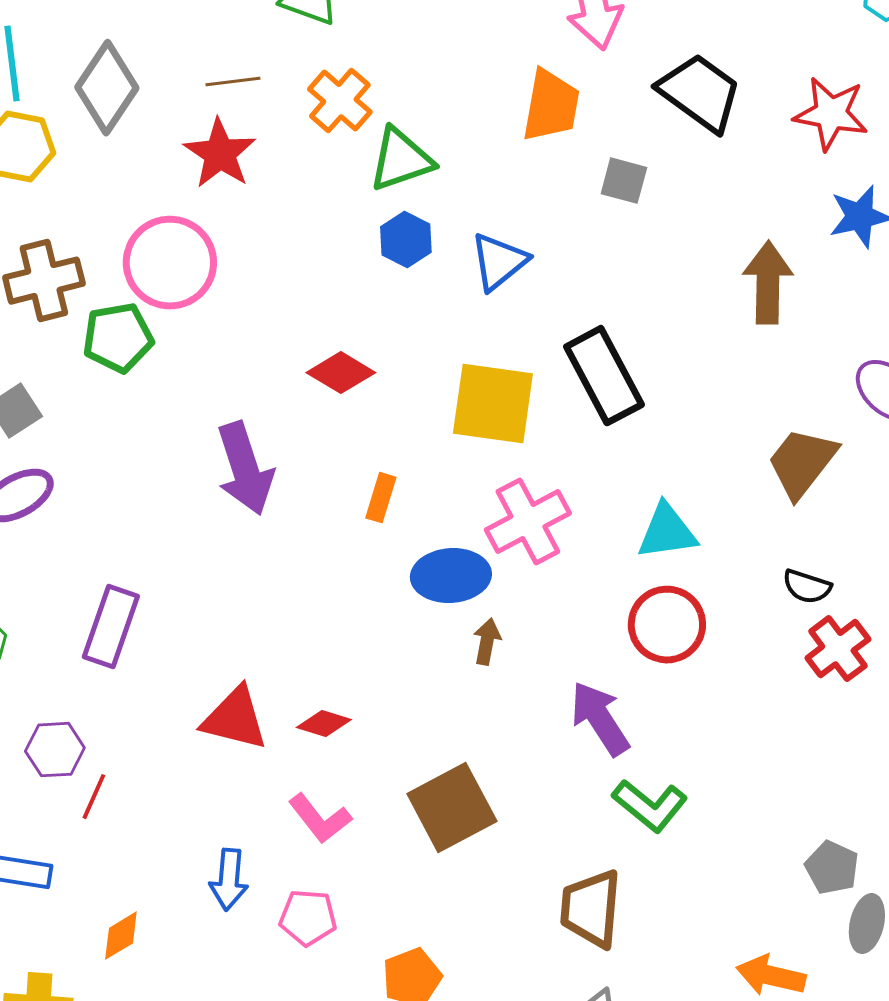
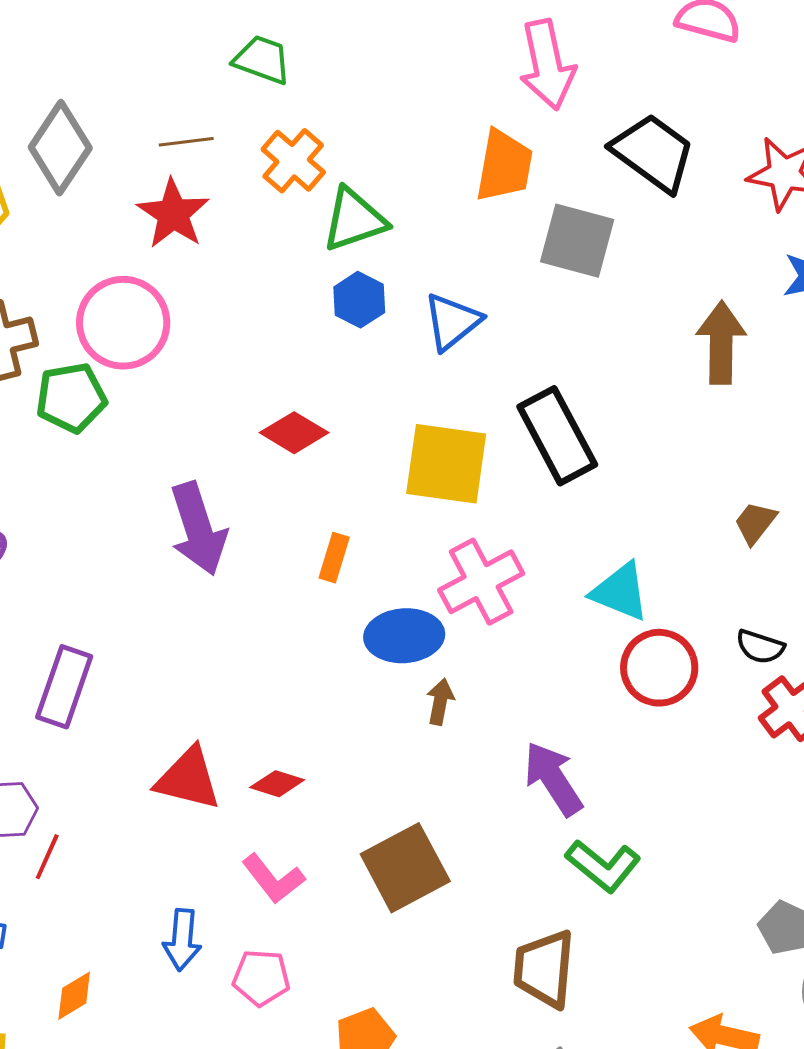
gray square: (624, 181) -> (577, 241), size x1.6
brown trapezoid: (802, 463) -> (755, 523), size x0.6
cyan triangle: (667, 532) -> (620, 592), turned 30
red circle: (667, 625) -> (659, 668), moved

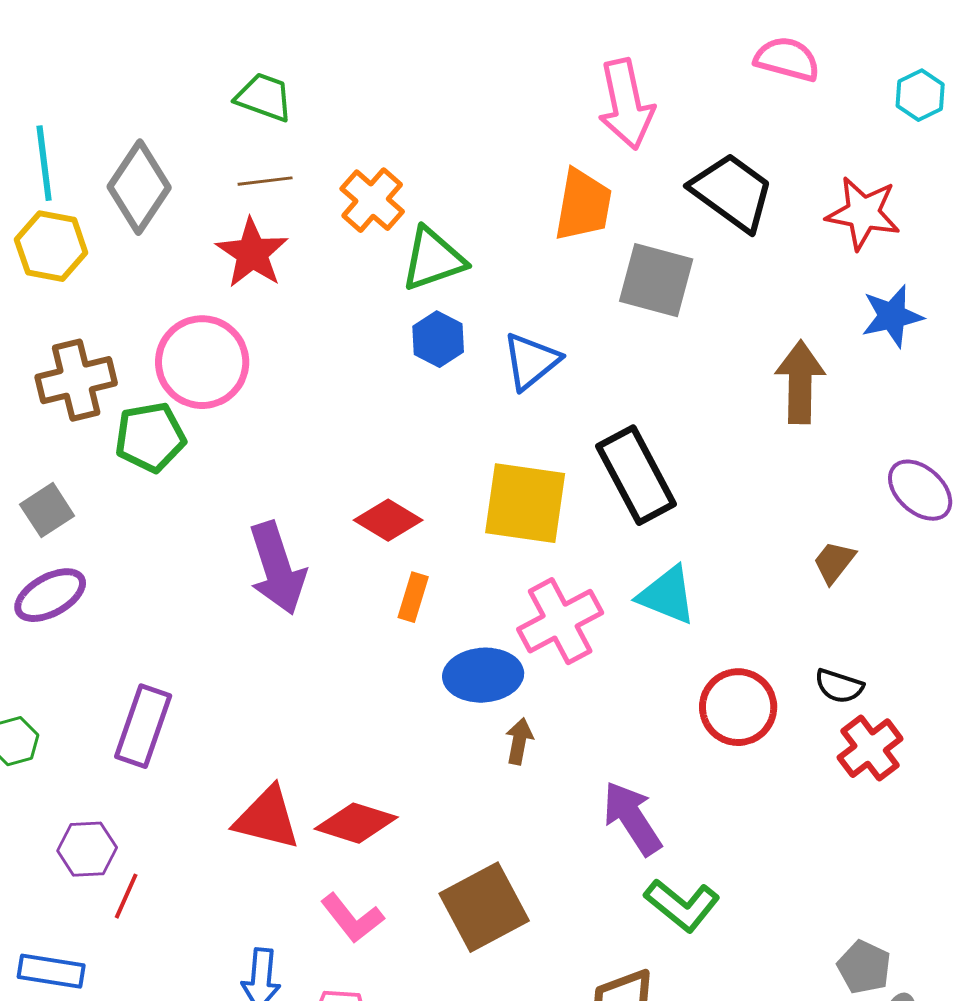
green trapezoid: (262, 60) -> (264, 97), moved
red diamond: (294, 433) -> (388, 520), moved
cyan triangle: (620, 592) -> (667, 595), moved
red diamond: (277, 784) -> (356, 823), size x1.5

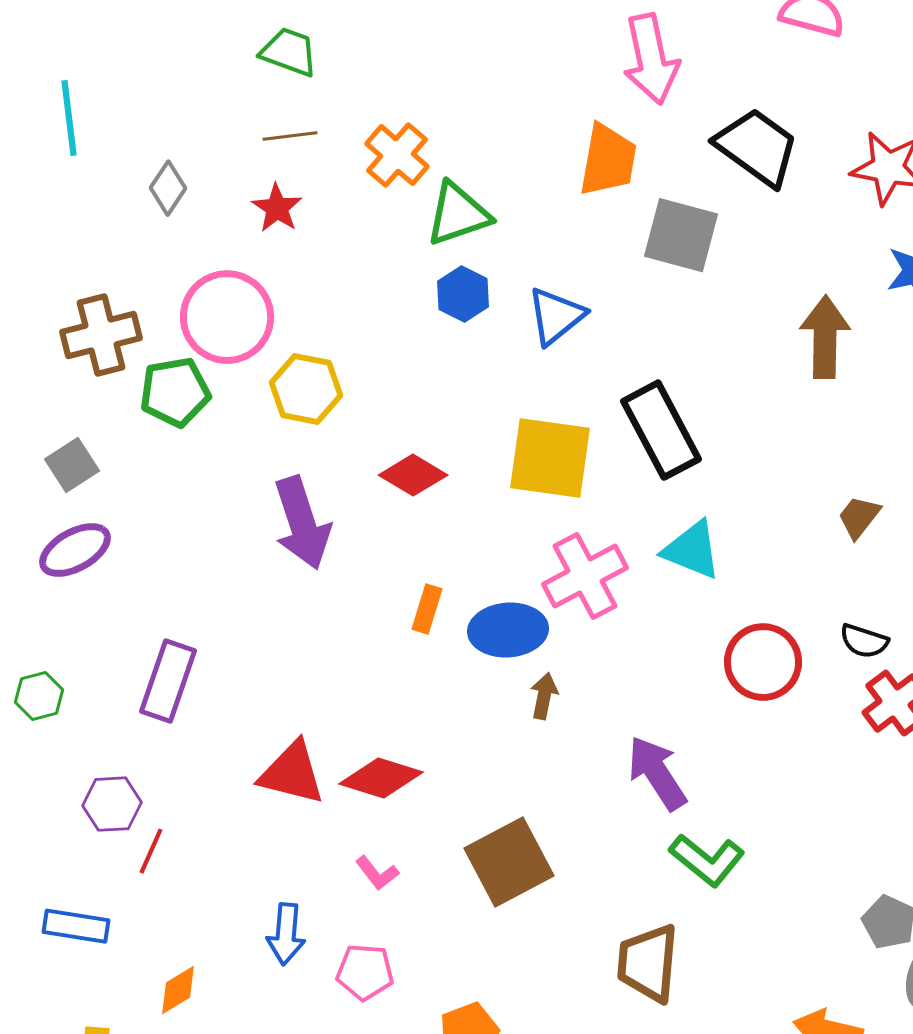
gray diamond: (139, 187) -> (168, 188), moved, size x0.6
yellow hexagon: (51, 246) -> (306, 389), moved
red star: (252, 253) -> (277, 208), size x0.7
orange rectangle: (413, 597) -> (427, 609), moved
pink L-shape: (352, 918) -> (377, 873), size x0.7

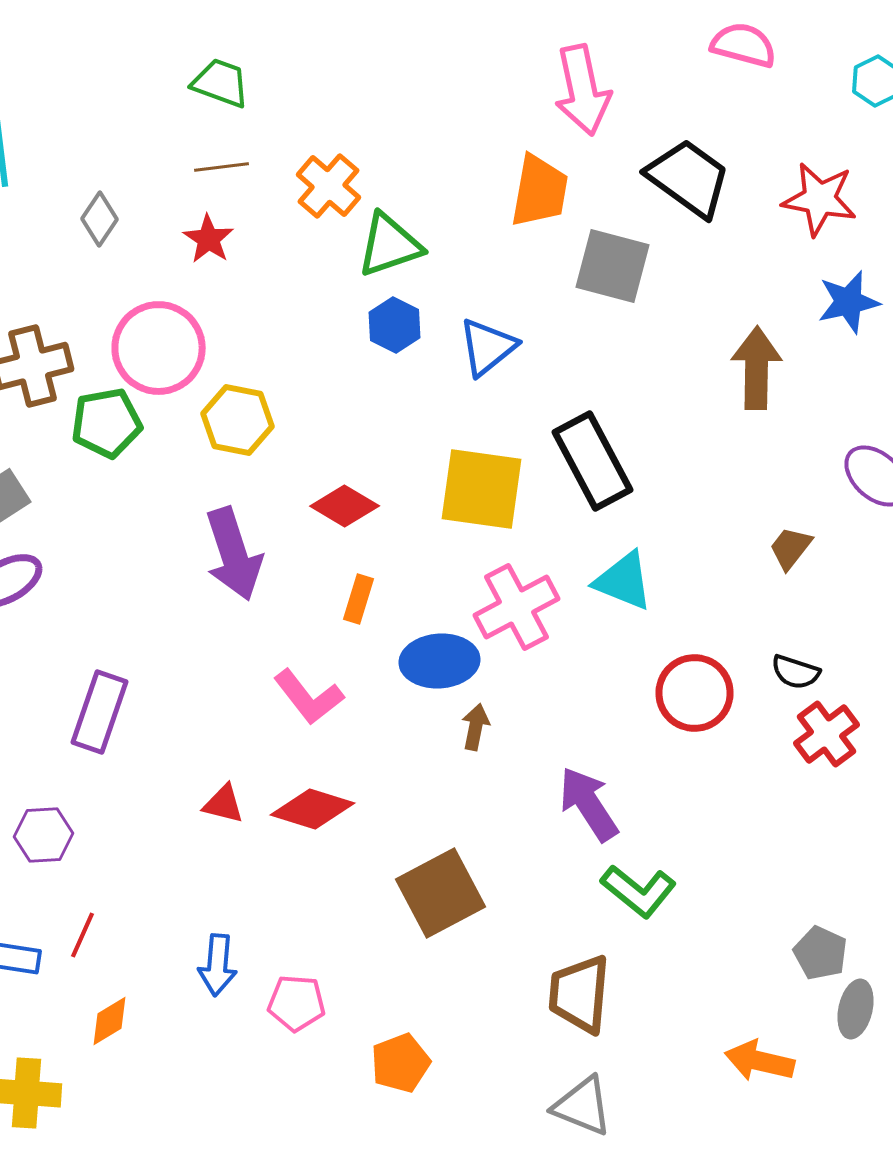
orange rectangle: (427, 609) -> (358, 599), moved
red triangle: (292, 773) -> (224, 804), size x0.6
red line: (151, 851) -> (82, 935), moved
pink L-shape: (377, 873) -> (308, 697), moved, size x1.6

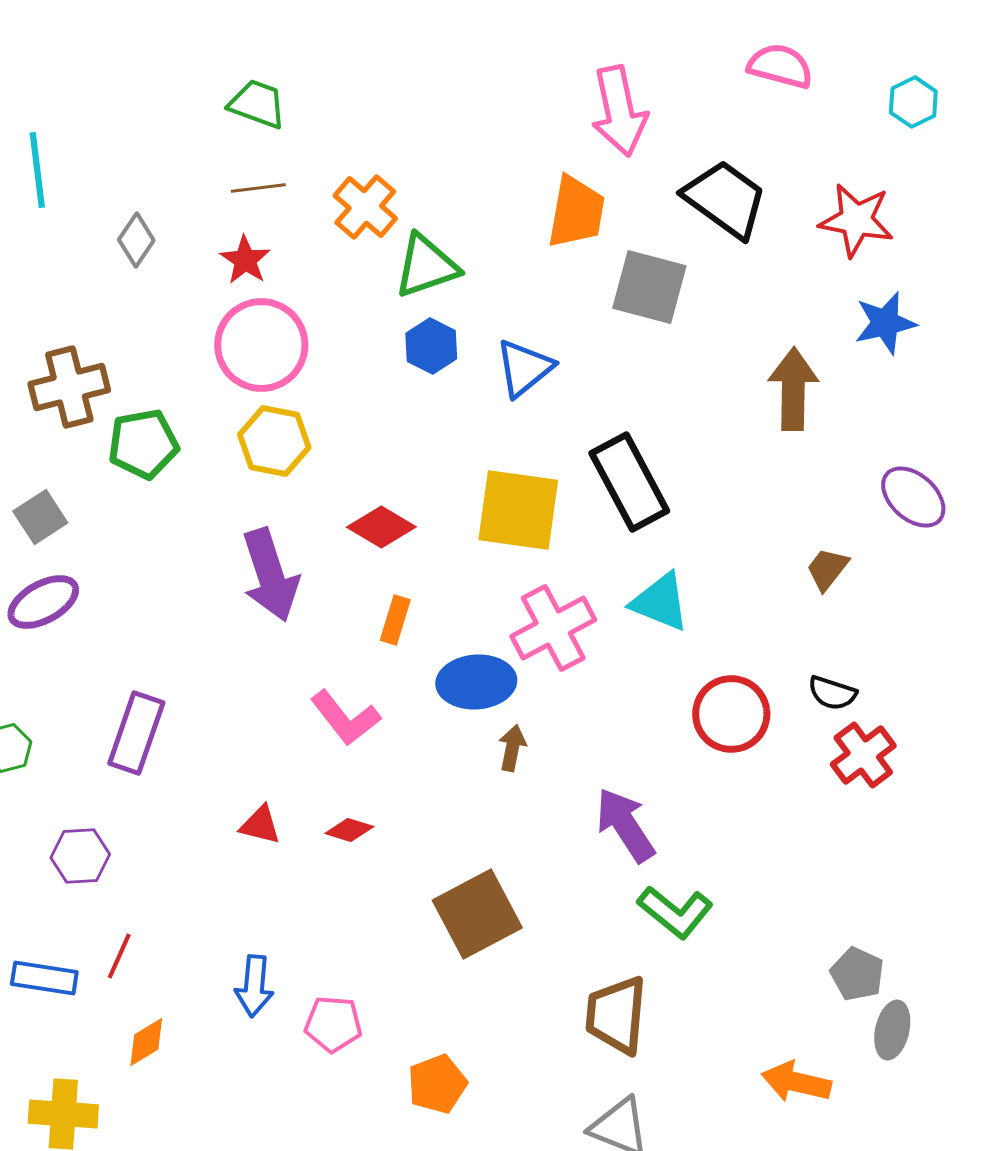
pink circle: (158, 348) -> (261, 345), moved
red diamond: (312, 809) -> (349, 830), size x0.6

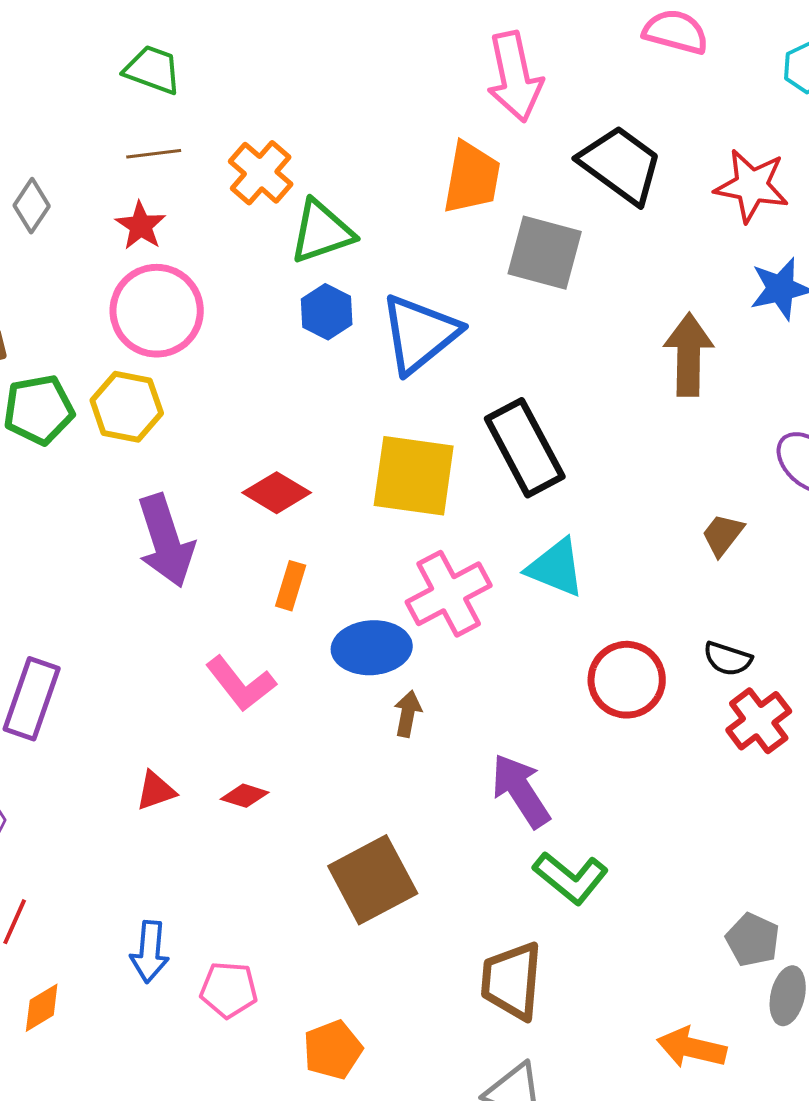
blue triangle: (524, 368) -> (420, 334), size x1.4
yellow hexagon: (274, 441) -> (127, 407), moved
red triangle: (260, 825) -> (156, 791), turned -33

